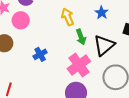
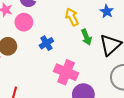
blue cross: (40, 54) -> (46, 43), moved
pink cross: (79, 65) -> (66, 72), moved, turned -30

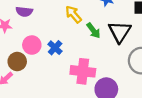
pink circle: (24, 22) -> (32, 45), moved

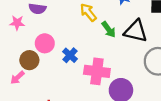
black triangle: (120, 32) -> (136, 31), turned -50
blue cross: (55, 48) -> (70, 55), moved

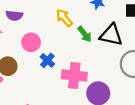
pink circle: (45, 43) -> (31, 42), moved

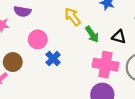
black triangle: (111, 35) -> (119, 37), size x0.6
pink cross: (74, 76) -> (105, 65), moved

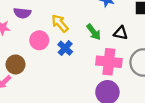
yellow arrow: (72, 17) -> (60, 23), moved
blue cross: (53, 59) -> (65, 48), moved

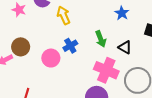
yellow arrow: (60, 23) -> (64, 15), moved
pink circle: (39, 40) -> (51, 58), moved

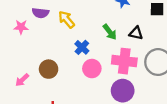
brown circle: (21, 47) -> (49, 69), moved
pink circle: (51, 58) -> (92, 69), moved

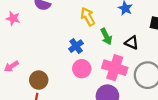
yellow arrow: (66, 20) -> (88, 17), moved
pink star: (21, 27) -> (13, 18), moved
brown circle: (49, 69) -> (39, 80), moved

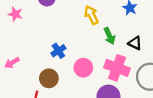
blue cross: (76, 46) -> (58, 51), moved
brown circle: (39, 80) -> (49, 78), moved

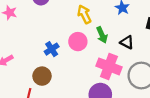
pink circle: (83, 68) -> (78, 42), moved

